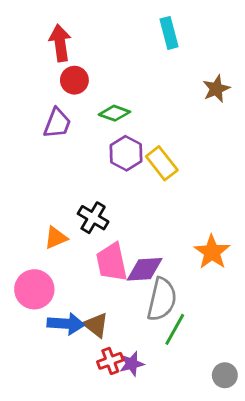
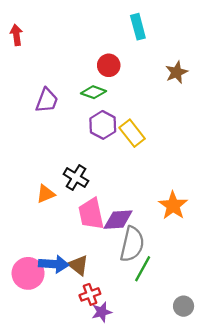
red arrow: (60, 43) -> (16, 35), moved, size x0.7
red circle: (74, 80) -> (109, 65), moved
pink circle: (34, 289) -> (28, 273), moved
purple star: (132, 364) -> (102, 312), moved

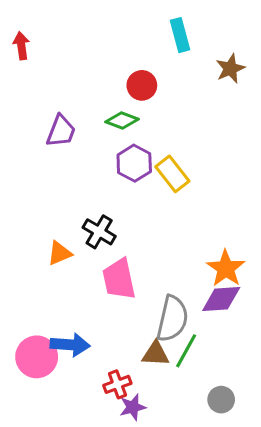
brown star: (176, 72) -> (230, 69), moved
purple diamond: (118, 220) -> (221, 299), moved
brown triangle: (78, 265) -> (156, 354), moved, turned -35
gray circle: (184, 306) -> (221, 400), moved

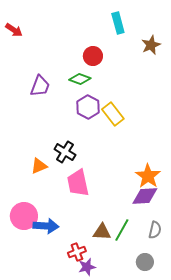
red arrow: (21, 46) -> (14, 30), turned 132
gray semicircle: (172, 319) -> (155, 230), moved, size x0.6
pink circle: (37, 357) -> (24, 216), moved

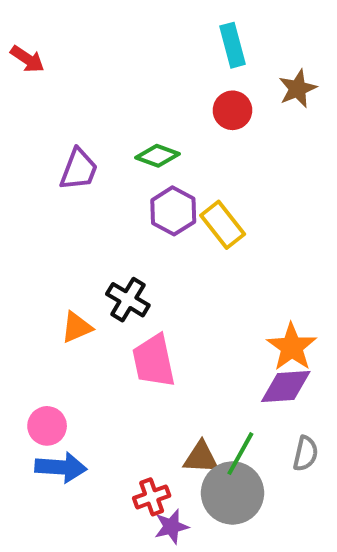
red circle: (93, 56) -> (232, 110), moved
pink circle: (24, 216) -> (47, 426), size x0.7
blue arrow: (46, 226) -> (61, 467), moved
gray circle: (145, 262) -> (232, 493), moved, size x1.8

